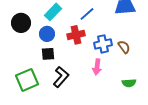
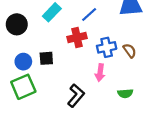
blue circle: (47, 34) -> (23, 62), moved
black L-shape: (61, 77) -> (76, 96), moved
green semicircle: (129, 83) -> (125, 93), moved

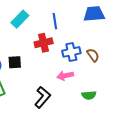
blue line: (89, 14) -> (55, 21), turned -56
pink arrow: (100, 73) -> (65, 76), turned 70

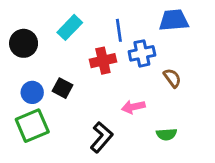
blue cross: (71, 52) -> (142, 53), moved
black square: (15, 62) -> (63, 88), turned 32

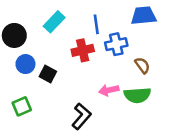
blue circle: (32, 92) -> (25, 64), moved
green square: (32, 126) -> (22, 106), size x0.7
green semicircle: (166, 134) -> (137, 95), moved, size x1.5

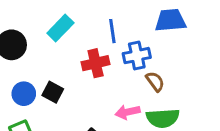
blue circle: (25, 64) -> (24, 94), moved
brown semicircle: (142, 65) -> (155, 81), moved

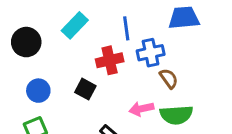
black square: (53, 92) -> (85, 89), moved

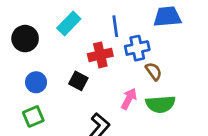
pink arrow: (141, 109) -> (129, 99), turned 130

